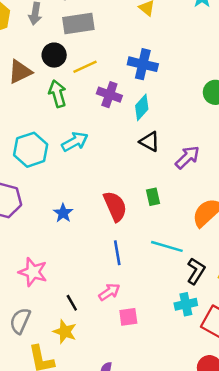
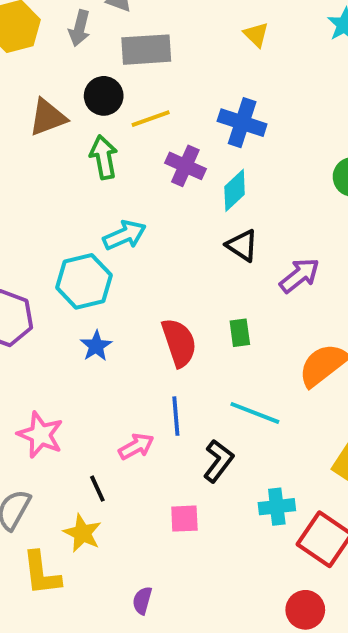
cyan hexagon: (31, 150) -> (84, 281), moved
black L-shape: (196, 271) -> (218, 461), moved
pink arrow: (109, 292) -> (136, 446), moved

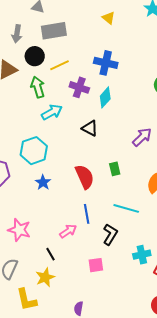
gray arrow: (79, 28) -> (17, 34), moved
cyan arrow: (125, 235) -> (52, 112), moved
black triangle: (242, 245) -> (90, 128), moved
yellow star: (82, 533) -> (45, 277), turned 30

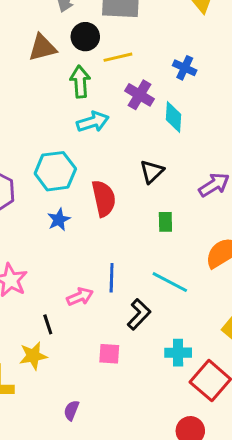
blue cross: (106, 63) -> (185, 68), size x0.7
cyan diamond: (105, 97) -> (173, 117), turned -50
black triangle: (90, 128) -> (152, 172), moved, turned 36
red semicircle: (85, 177) -> (104, 198), moved

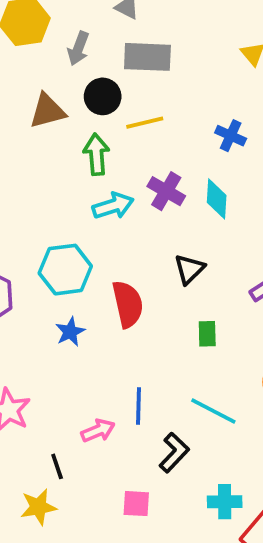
purple cross: (139, 95) -> (166, 191), moved

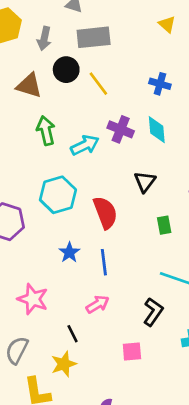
brown triangle: (48, 111) -> (29, 86), turned 40
yellow line: (145, 123) -> (98, 84), turned 75
green arrow: (96, 154) -> (46, 131), moved
blue star: (70, 332) -> (69, 252), moved
blue line: (138, 406) -> (104, 262), moved

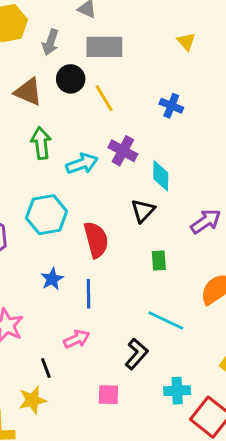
cyan diamond: (157, 130) -> (161, 176), moved

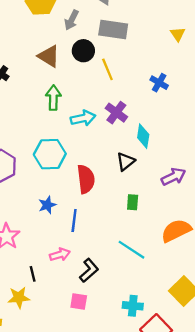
black L-shape: (136, 354) -> (89, 270), moved

